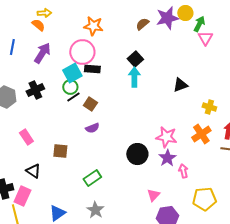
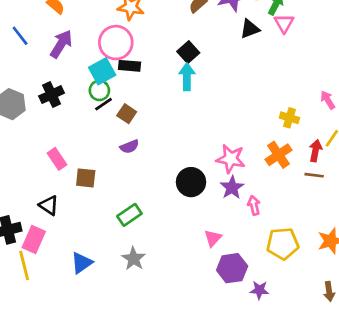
blue line: (12, 47) -> (20, 36), turned -49
black triangle: (180, 85) -> (250, 29), moved
pink rectangle: (26, 137) -> (57, 159), moved

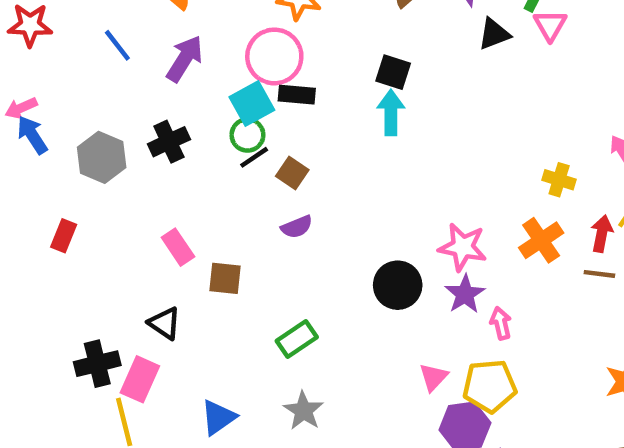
black square: (188, 52) -> (393, 72), turned -30
yellow pentagon: (283, 244) -> (490, 386), moved

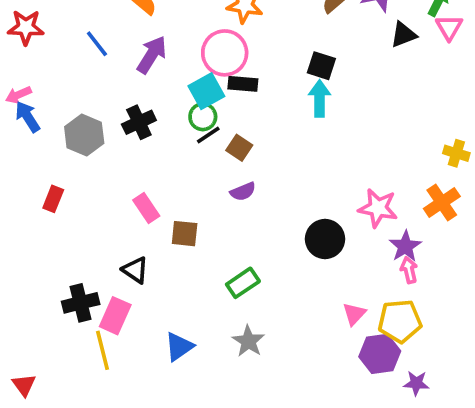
purple star: (465, 294) -> (405, 246), moved

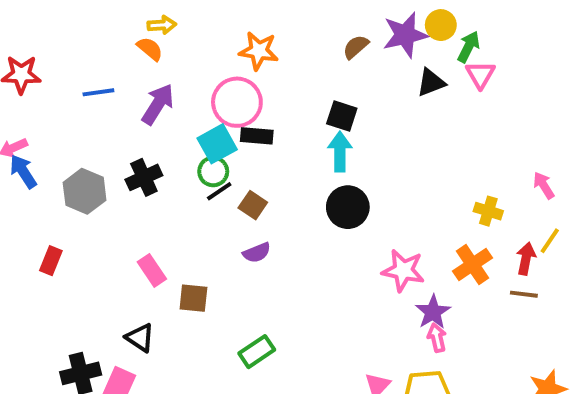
blue line: (97, 44) -> (98, 92), turned -60
black circle: (325, 239) -> (348, 207), moved

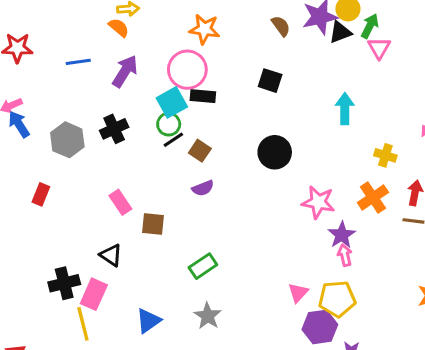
brown semicircle: (356, 47) -> (281, 26), turned 95
black triangle: (431, 82) -> (340, 32), moved
cyan arrow: (340, 152) -> (345, 109), moved

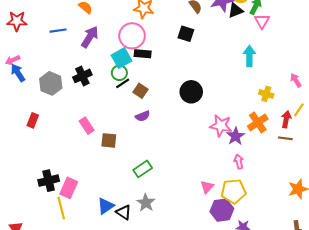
black square: (270, 81) -> (186, 34), moved
cyan arrow: (345, 109) -> (249, 56), moved
purple star: (342, 235) -> (236, 136), moved
black triangle: (111, 255) -> (124, 212), moved

